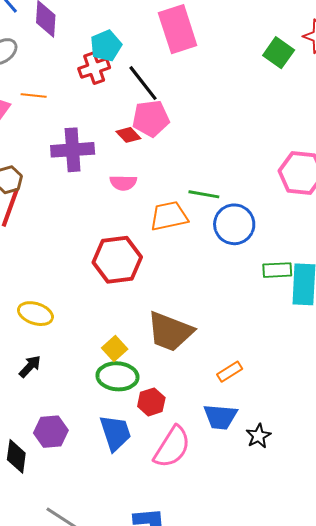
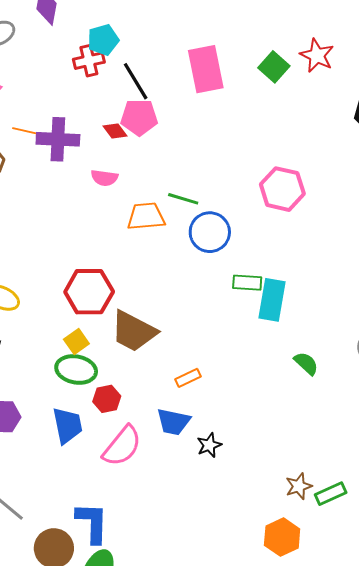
pink rectangle: (178, 29) -> (206, 69), moved
orange line: (34, 96) -> (25, 131), moved
red hexagon: (117, 260) -> (89, 292), moved

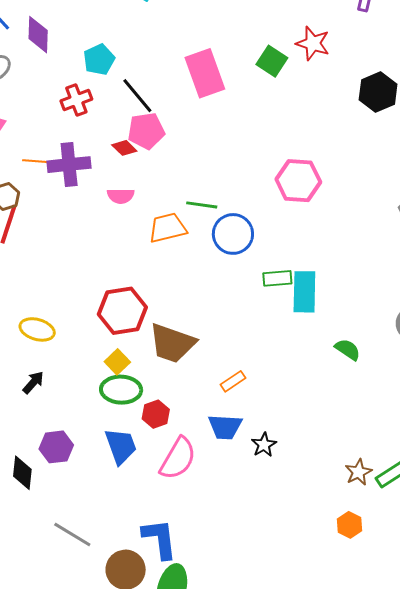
red cross: (89, 61) -> (76, 100), moved
orange hexagon: (282, 537) -> (350, 525), size x0.7

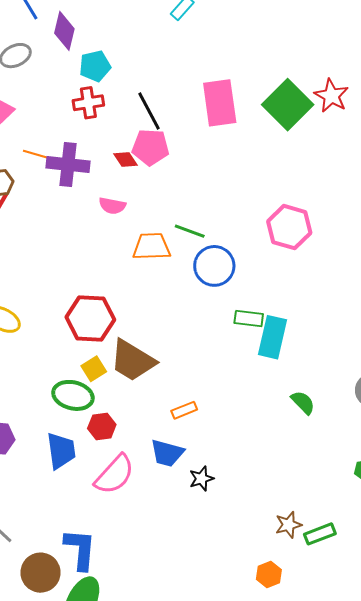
cyan pentagon: (99, 60) -> (95, 66), moved
green square: (272, 61) -> (288, 105), size x1.6
yellow square: (117, 362) -> (94, 369), moved

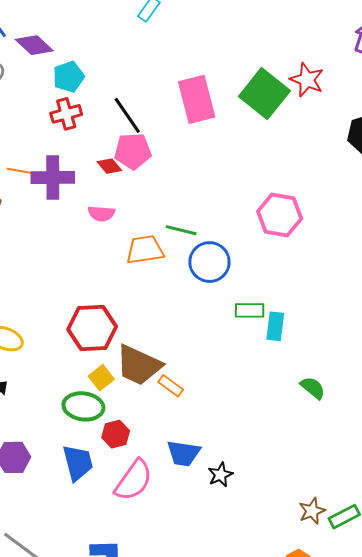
purple diamond: (64, 31) -> (34, 45), turned -54
cyan rectangle: (272, 337) -> (275, 326), size x0.7
orange rectangle: (184, 410) -> (171, 386), moved, turned 65

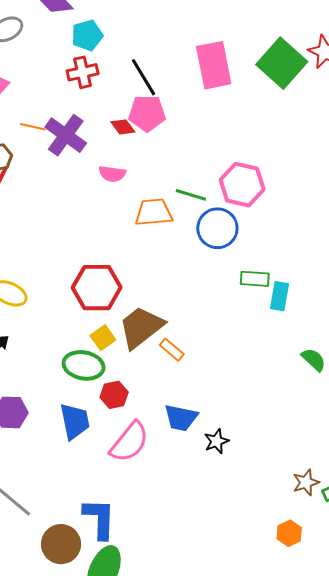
purple cross: (53, 177) -> (66, 135), turned 33
pink hexagon: (280, 215) -> (242, 185), moved
brown trapezoid: (139, 365) -> (141, 327), turned 114

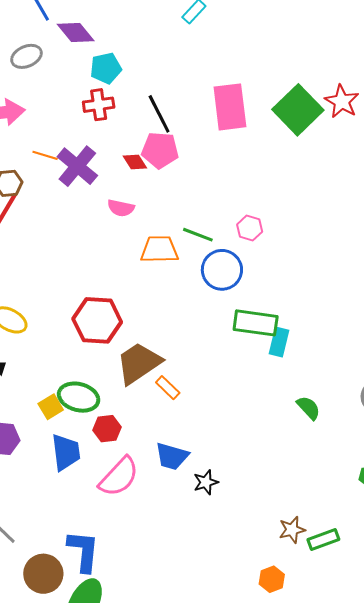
pink hexagon: (242, 185) -> (250, 228), size x0.6
green rectangle: (255, 279) -> (256, 323), size x1.5
yellow square: (103, 338) -> (51, 407), moved

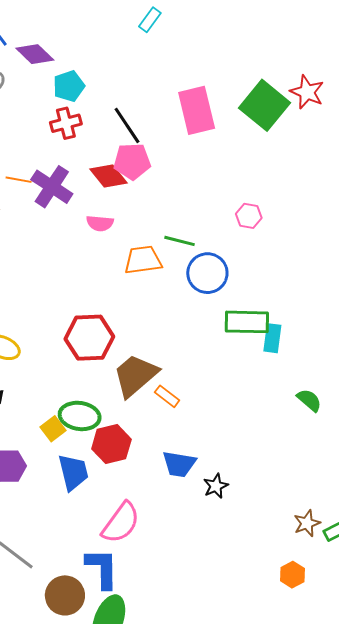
red diamond: (135, 162) -> (109, 176), size x1.5
pink hexagon: (250, 228) -> (249, 216), moved
red hexagon: (107, 429) -> (111, 444), size x1.4
pink semicircle: (119, 477) -> (121, 523), moved

